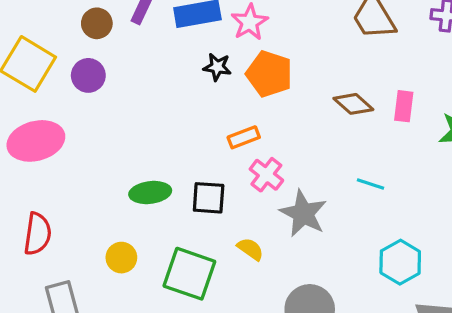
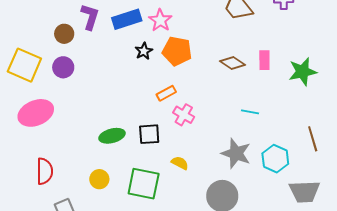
black star: (217, 67) -> (144, 51), turned -30
gray star: (303, 213) -> (236, 153), moved

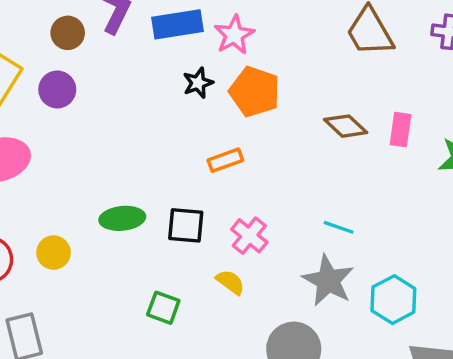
cyan line: (250, 112) -> (339, 227), moved
pink cross: (184, 115) -> (249, 236), moved
yellow circle: (99, 179) -> (54, 253), moved
green square: (144, 184) -> (163, 308), size x0.6

